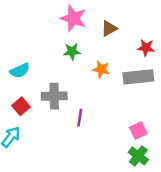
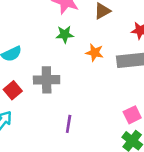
purple line: (80, 118) -> (69, 124), moved

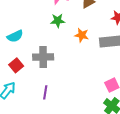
purple line: (69, 124) -> (45, 92), moved

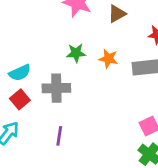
green star: (58, 21) -> (76, 53), moved
cyan semicircle: (15, 36) -> (20, 73), moved

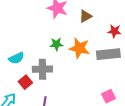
orange star: (108, 59) -> (79, 48), size x1.5
red square: (20, 99) -> (25, 82), moved

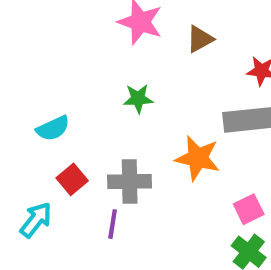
orange star: (79, 48) -> (198, 158), moved
gray cross: (42, 69) -> (130, 182), moved

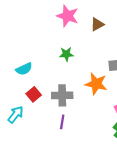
purple line: (113, 224) -> (62, 122), moved

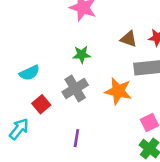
brown triangle: (97, 24) -> (129, 39), moved, turned 48
gray cross: (62, 95) -> (75, 89), moved, turned -30

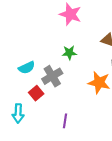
gray cross: (75, 89) -> (52, 76), moved
cyan arrow: (19, 129) -> (18, 113), turned 144

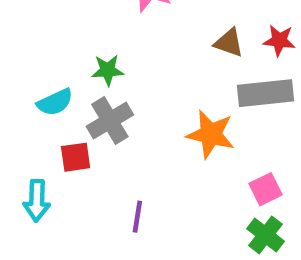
green star: (69, 53) -> (108, 70), moved
red square: (36, 93) -> (76, 157), turned 32

